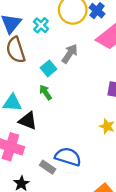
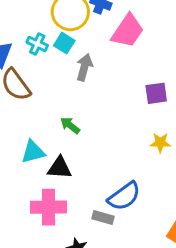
cyan square: (49, 68) -> (64, 43), moved
blue semicircle: (68, 157) -> (124, 196), turned 145

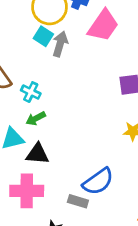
cyan cross: (37, 44) -> (31, 92), moved
gray arrow: (84, 67) -> (60, 44), moved
green arrow: (70, 125) -> (36, 118), moved, turned -66

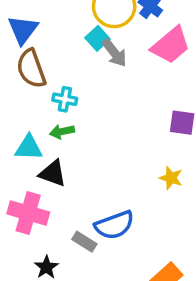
gray arrow: (60, 44) -> (114, 53), turned 110
cyan cross: (31, 92) -> (65, 99), turned -30

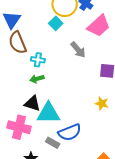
gray arrow: (114, 53) -> (78, 50), moved
cyan triangle: (29, 148) -> (49, 113), moved, size x1.4

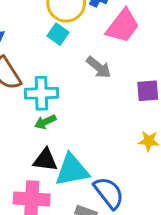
cyan cross: (38, 60) -> (41, 93), size x1.5
blue semicircle: (70, 132) -> (109, 193), turned -95

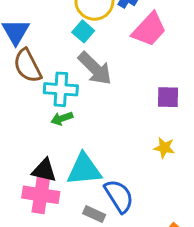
gray arrow: (99, 67) -> (95, 68), moved, size x1.4
black triangle: (45, 160) -> (44, 170), moved

